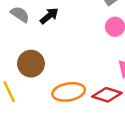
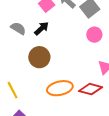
brown circle: (31, 64) -> (39, 57), moved

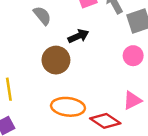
black arrow: (42, 28) -> (78, 36), moved

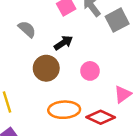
pink circle: (133, 56) -> (90, 71), moved

